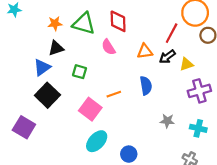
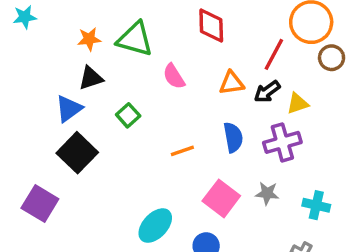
red diamond: (118, 21) -> (211, 26), moved
green square: (80, 72) -> (128, 115), turned 32
purple cross: (199, 91) -> (282, 142), moved
pink square: (90, 109) -> (221, 198), moved

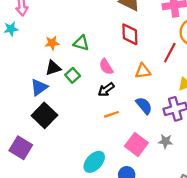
green triangle: (135, 39) -> (81, 43), size x0.7
black arrow: (267, 92) -> (106, 89), moved
green square: (128, 115) -> (73, 75), moved
blue semicircle: (233, 137) -> (144, 106), turned -30

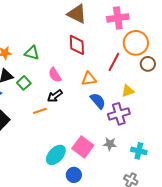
blue semicircle: (144, 106) -> (98, 101), moved
orange line: (111, 114) -> (40, 111), moved
cyan ellipse: (94, 162) -> (56, 155), moved

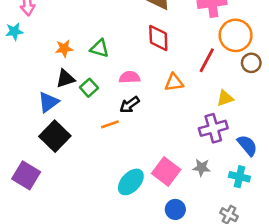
pink semicircle: (55, 75) -> (130, 77), turned 119
blue semicircle: (98, 101) -> (247, 145), moved
blue circle: (74, 175) -> (175, 209), moved

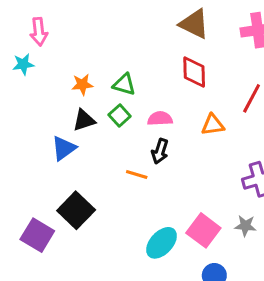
green square: (89, 88) -> (120, 116), moved
black arrow: (130, 105) -> (160, 151), turned -36
orange line: (110, 124) -> (137, 175), turned 36
black square: (55, 136) -> (76, 210), moved

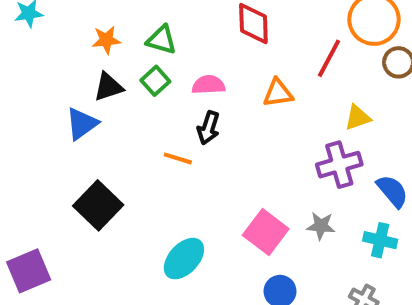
purple square: (37, 235) -> (29, 271), moved, turned 36
cyan ellipse: (162, 243) -> (184, 259), moved

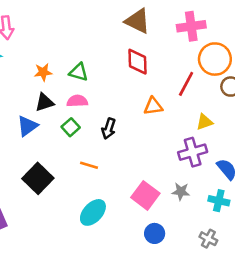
green square: (155, 81) -> (71, 127), moved
pink semicircle: (208, 85) -> (77, 101), moved
orange line: (178, 158) -> (89, 165), moved

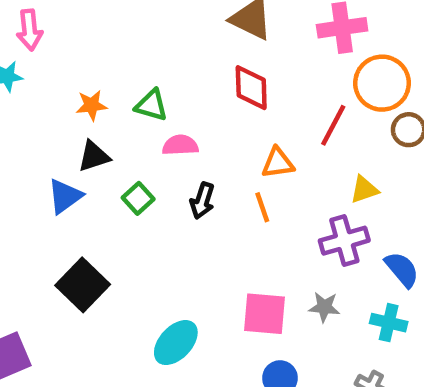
pink semicircle: (77, 101) -> (180, 145), moved
orange line: (89, 165) -> (262, 207), moved, turned 54
pink square: (145, 195) -> (264, 314), turned -32

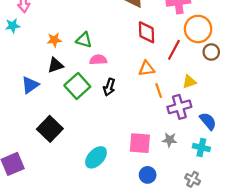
red diamond: (251, 88) -> (146, 32), moved
blue triangle: (65, 196) -> (30, 85), moved
green square: (138, 198) -> (77, 86), size x1.6
orange line: (262, 207) -> (159, 90), moved

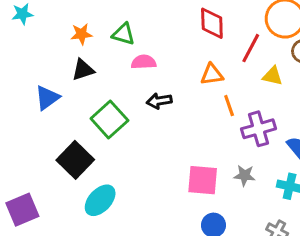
yellow triangle: (189, 82) -> (273, 76), moved, turned 32
green square: (77, 86) -> (109, 120), moved
black arrow: (109, 87) -> (159, 101), turned 63
cyan ellipse: (96, 157) -> (100, 200), moved

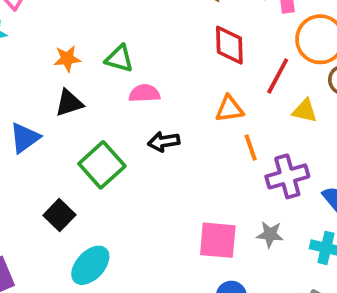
black square: (75, 160) -> (59, 215), size x0.7

